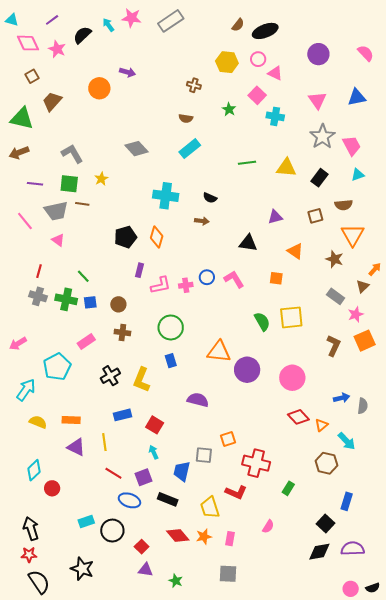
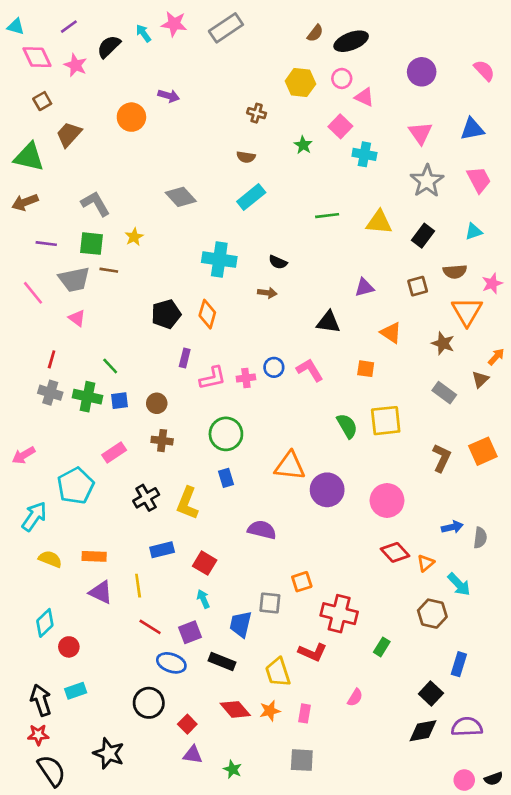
pink trapezoid: (352, 146) -> (479, 180), moved
pink star: (356, 314) -> (492, 283), moved
cyan rectangle: (86, 521) -> (76, 691), moved

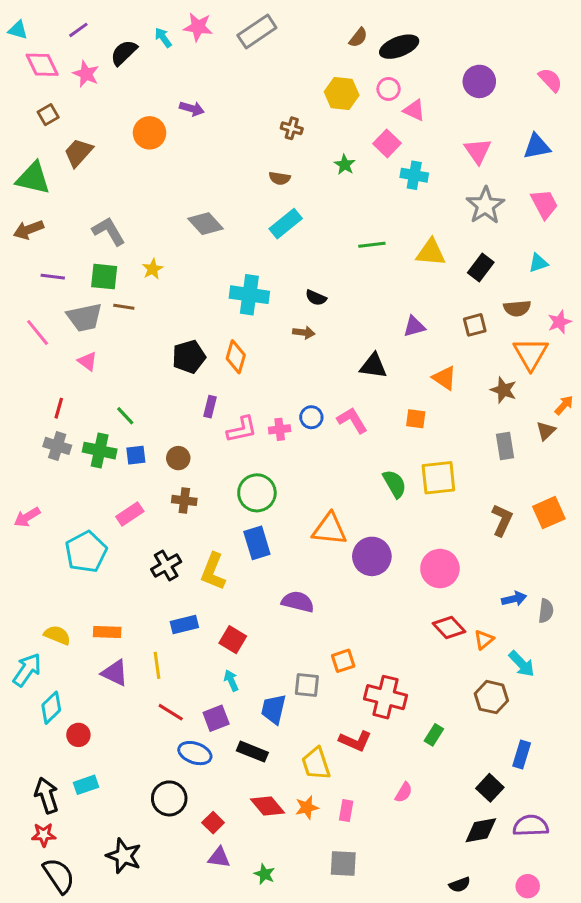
gray rectangle: (444, 393) -> (505, 446), turned 45
blue rectangle: (226, 478) -> (257, 543), size x1.5
cyan arrow: (34, 516) -> (27, 670), moved
black semicircle: (494, 779) -> (460, 885), moved

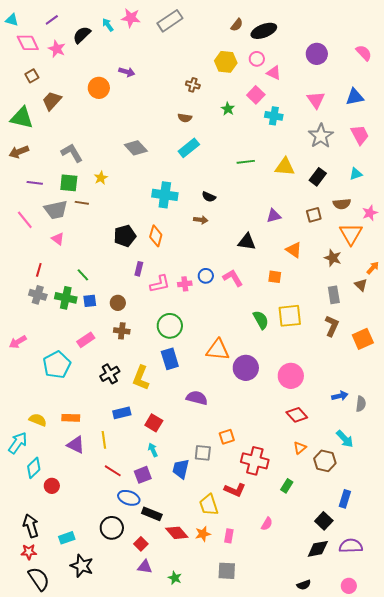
brown triangle: (546, 431) -> (361, 285), turned -32
brown L-shape: (502, 520) -> (332, 326), moved
orange triangle: (484, 640) -> (300, 448), moved
black rectangle: (252, 752) -> (152, 514), moved
cyan rectangle: (86, 785) -> (67, 538), moved

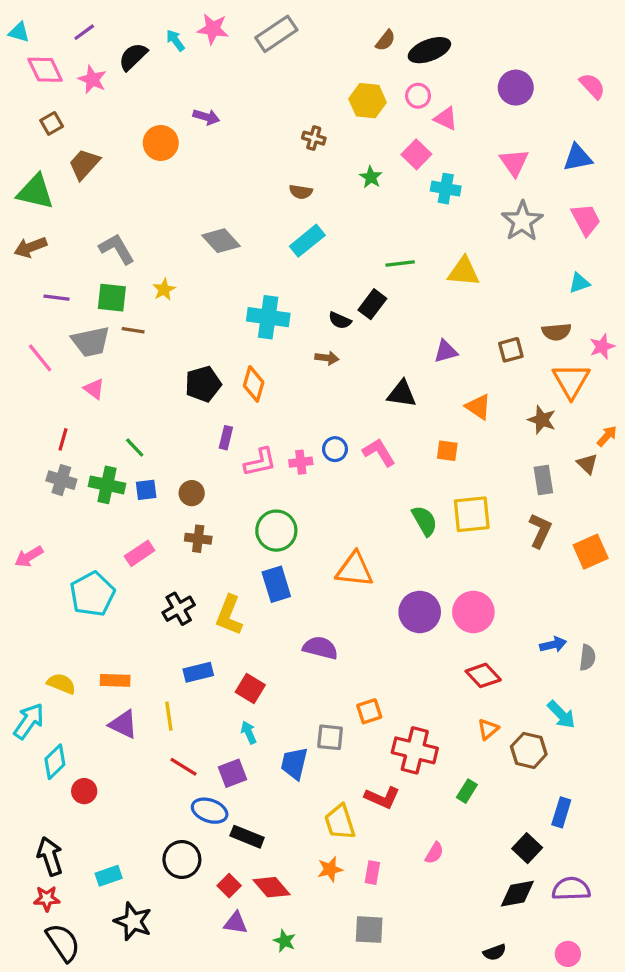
black rectangle: (318, 177) -> (372, 304), moved
purple circle: (246, 368) -> (420, 612), moved
red diamond: (177, 533) -> (271, 887), moved

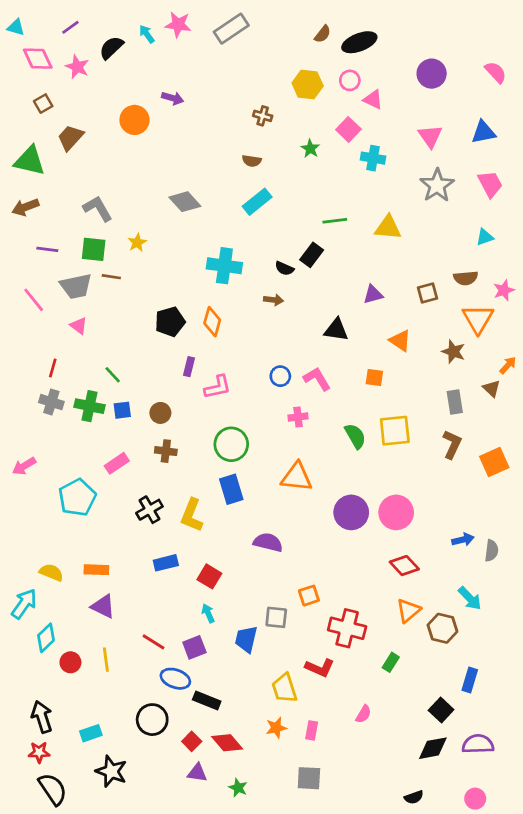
pink cross: (301, 462) -> (298, 417), moved
yellow line: (169, 716) -> (106, 660), moved
orange triangle: (488, 729) -> (408, 611), size x1.4

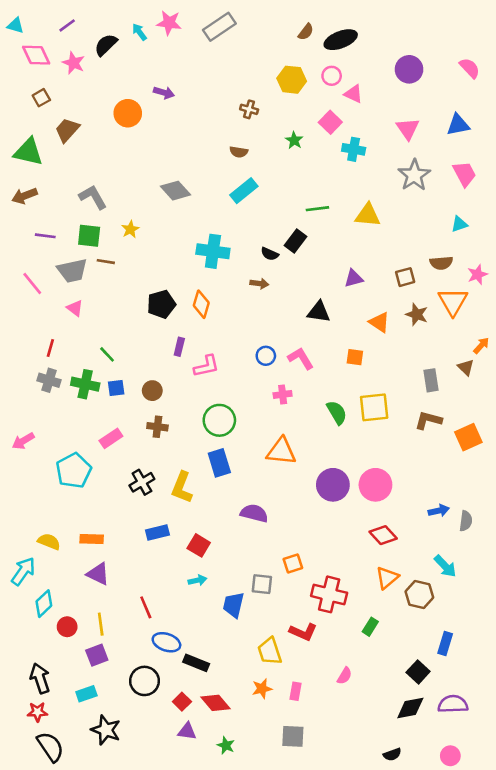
brown star: (453, 352) -> (417, 314), moved
brown L-shape: (452, 444) -> (428, 420), turned -100
cyan arrow: (208, 613) -> (197, 580), turned 102
red line: (154, 642) -> (146, 607), turned 35
purple square: (194, 647) -> (97, 655), moved

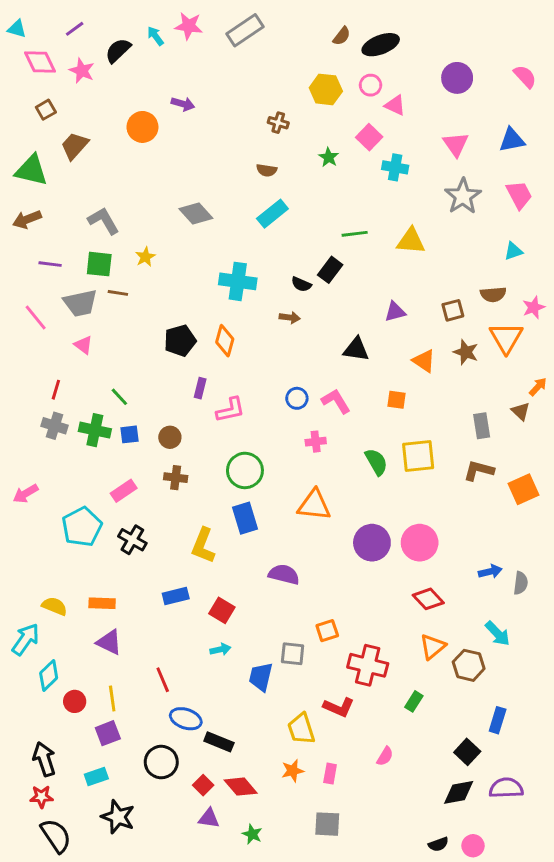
black cross: (142, 482) -> (132, 540), moved, turned -30
pink circle: (450, 756) -> (473, 846), moved

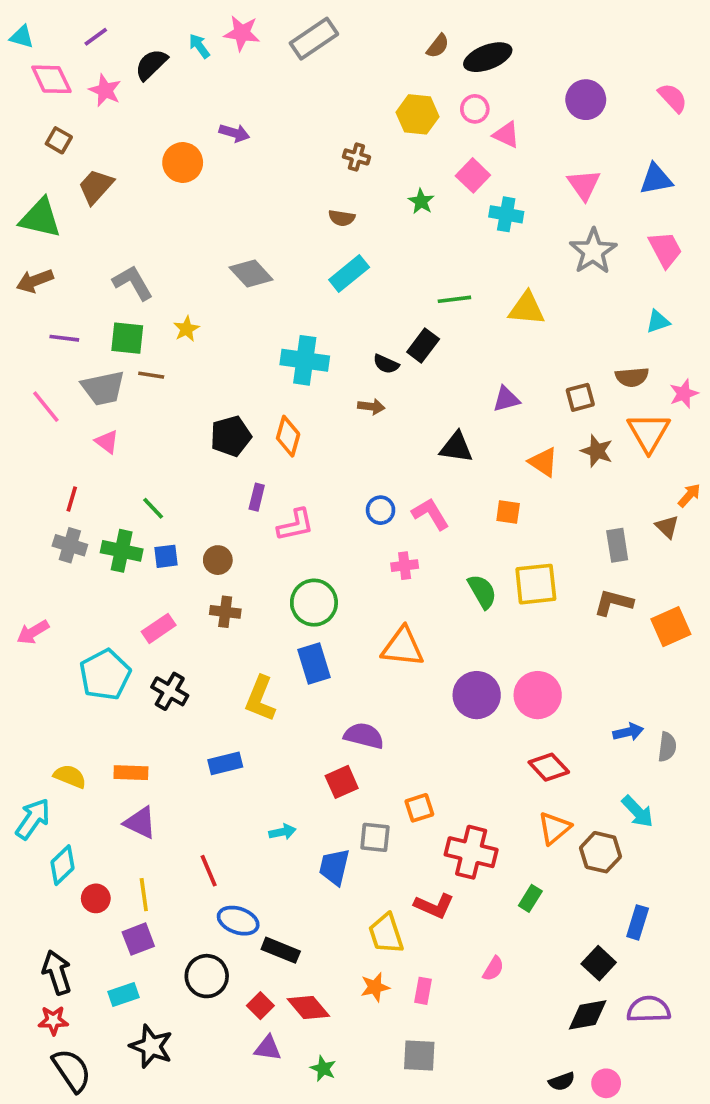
brown square: (46, 110) -> (59, 140), turned -30
red square: (222, 610) -> (342, 782), moved, turned 35

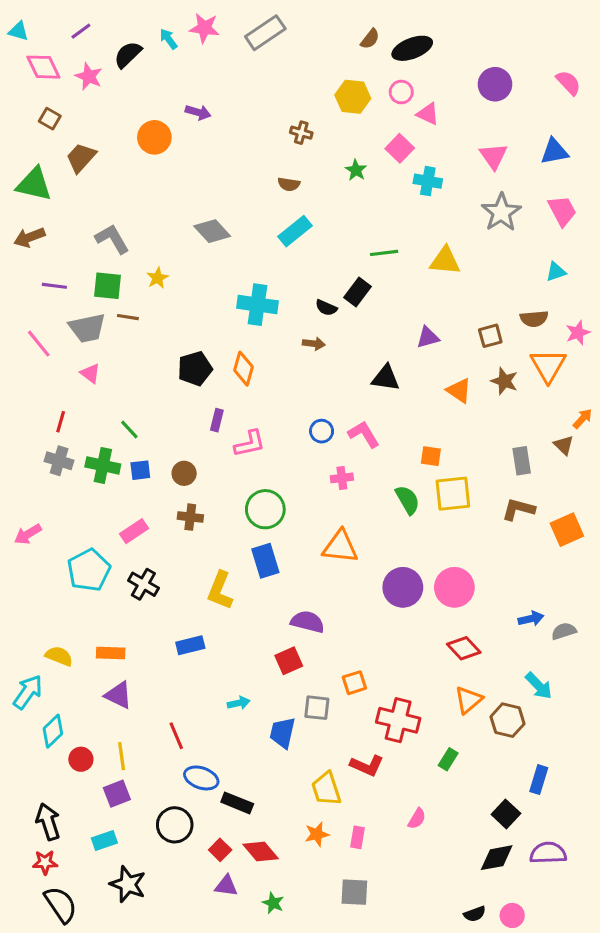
orange square: (508, 512) -> (431, 456), moved
gray semicircle: (667, 747) -> (564, 631), turned -115

